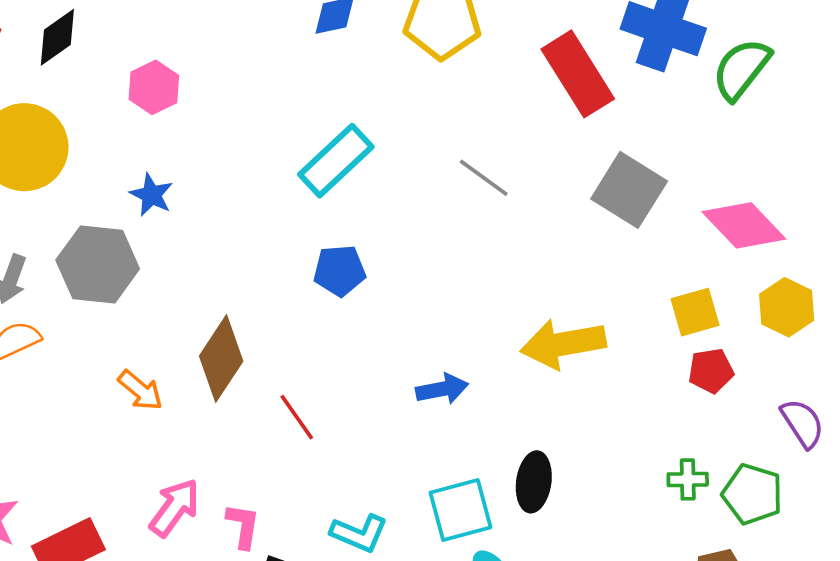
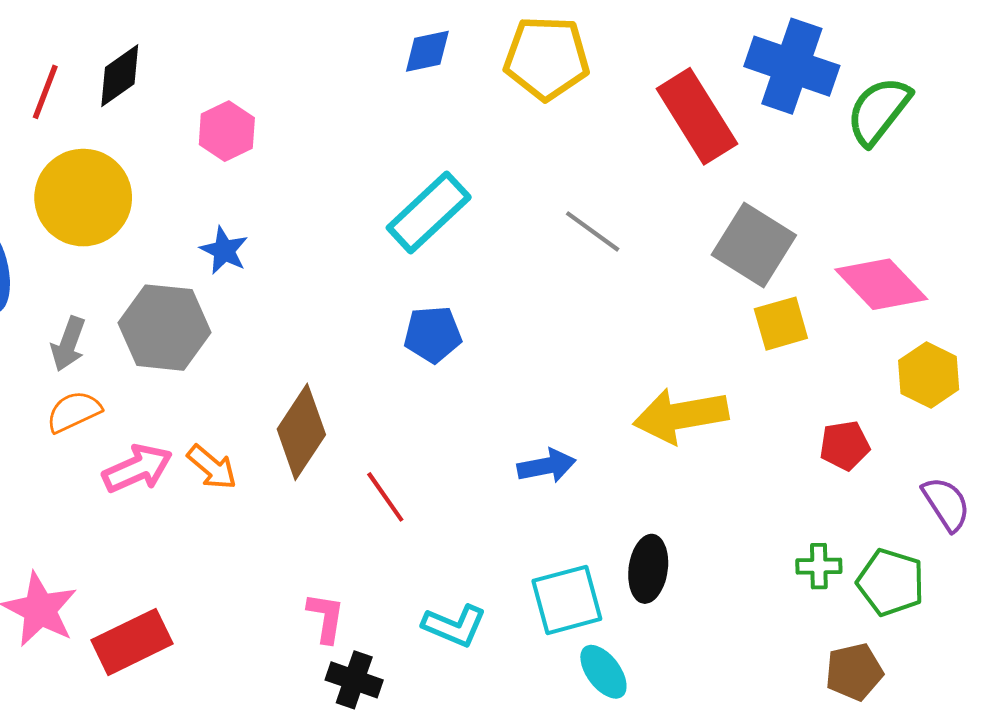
yellow square: (695, 312) -> (781, 324), moved
pink arrow: (175, 508) -> (137, 469), moved, turned 30

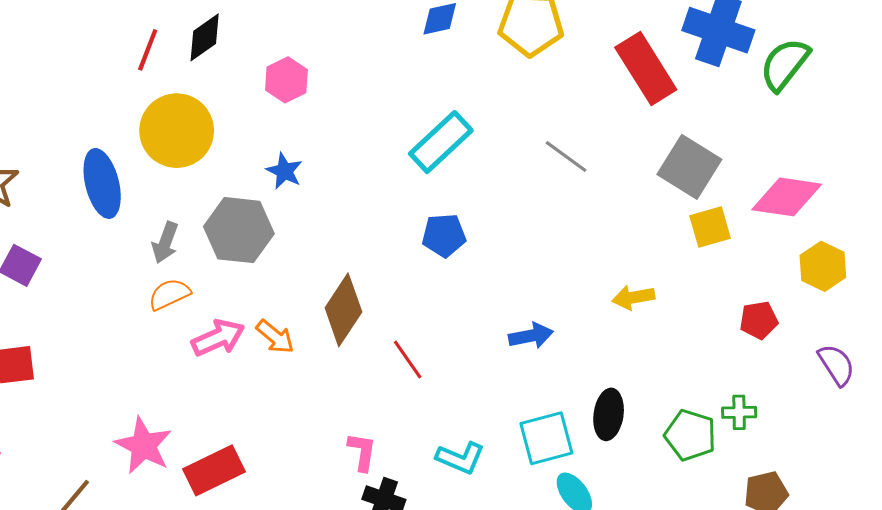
pink diamond: (881, 284) -> (787, 197), turned -38
yellow arrow: (681, 416) -> (633, 297), size x0.6
green pentagon: (891, 582) -> (690, 435), moved

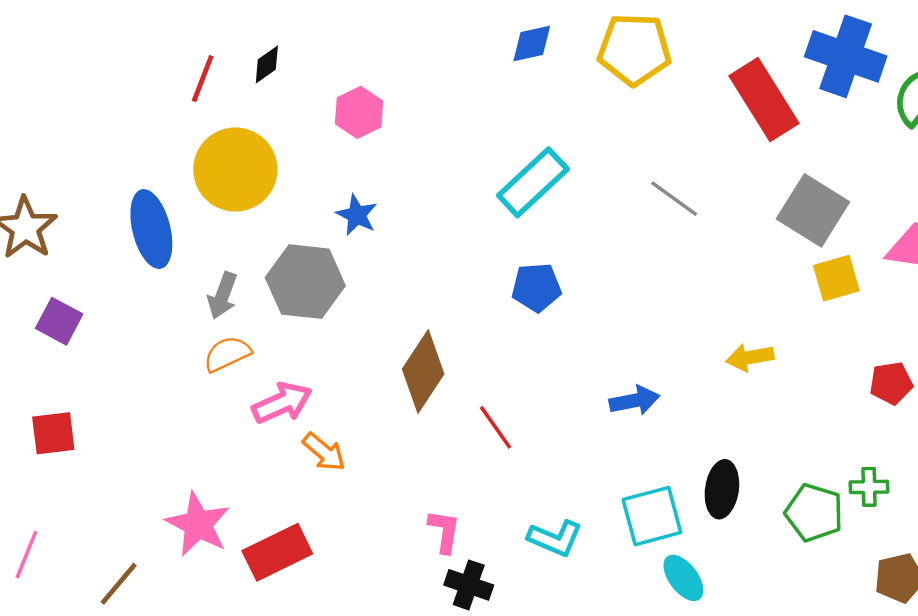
black diamond: (205, 37) -> (267, 65), size x0.7
orange arrow: (275, 337) -> (324, 452), moved

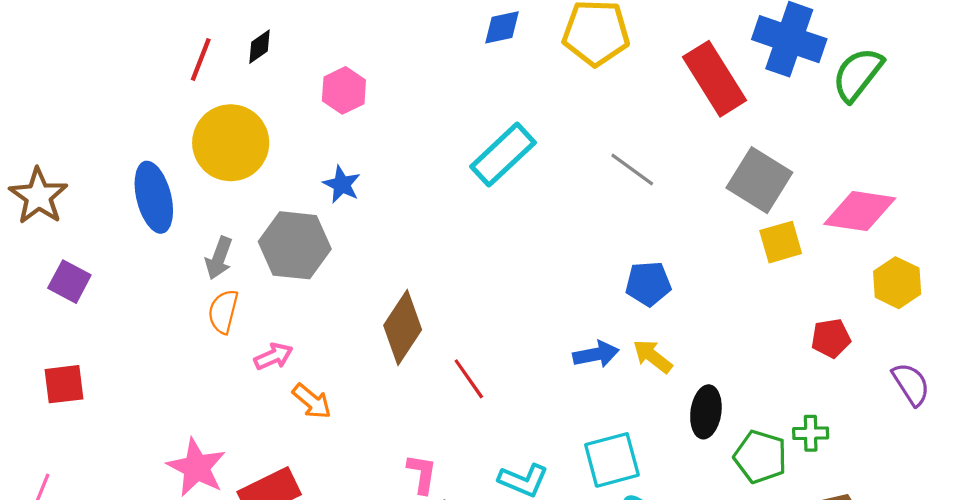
blue pentagon: (536, 287) -> (648, 284), moved
orange semicircle: (227, 354) -> (223, 312), turned -51
yellow arrow: (750, 357) -> (653, 356), moved, turned 48
pink arrow: (282, 403) -> (273, 356), size x0.7
black ellipse: (722, 489) -> (706, 412), moved

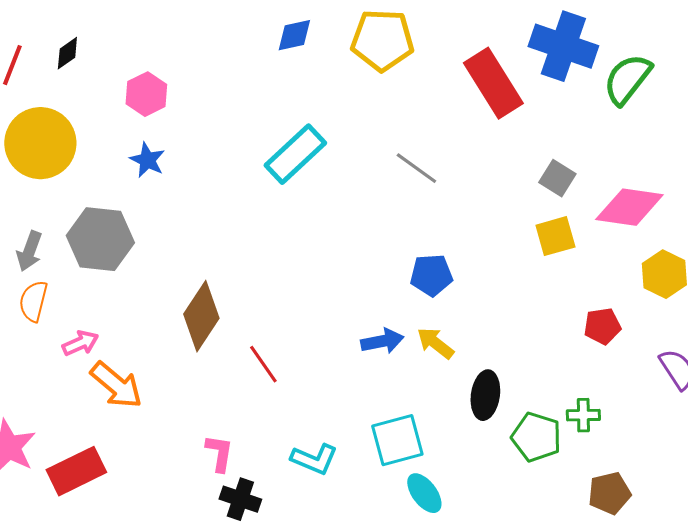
gray square: (759, 180) -> (557, 178), moved, size x0.6
blue star: (342, 184) -> (147, 160), moved
orange arrow: (312, 401) -> (116, 385), size x1.4

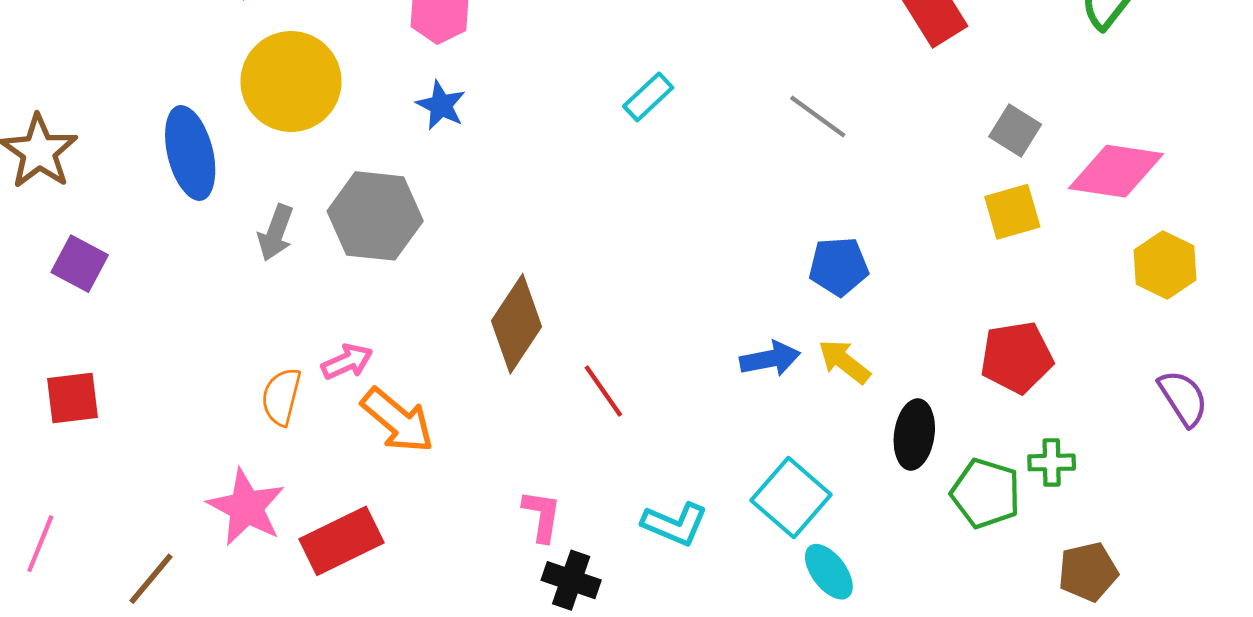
cyan rectangle: (295, 154) -> (648, 97), size x0.6
orange semicircle: (33, 301) -> (281, 397), moved
red pentagon: (602, 326) -> (1017, 357), moved, size x1.4
cyan square: (397, 440) -> (791, 497), turned -34

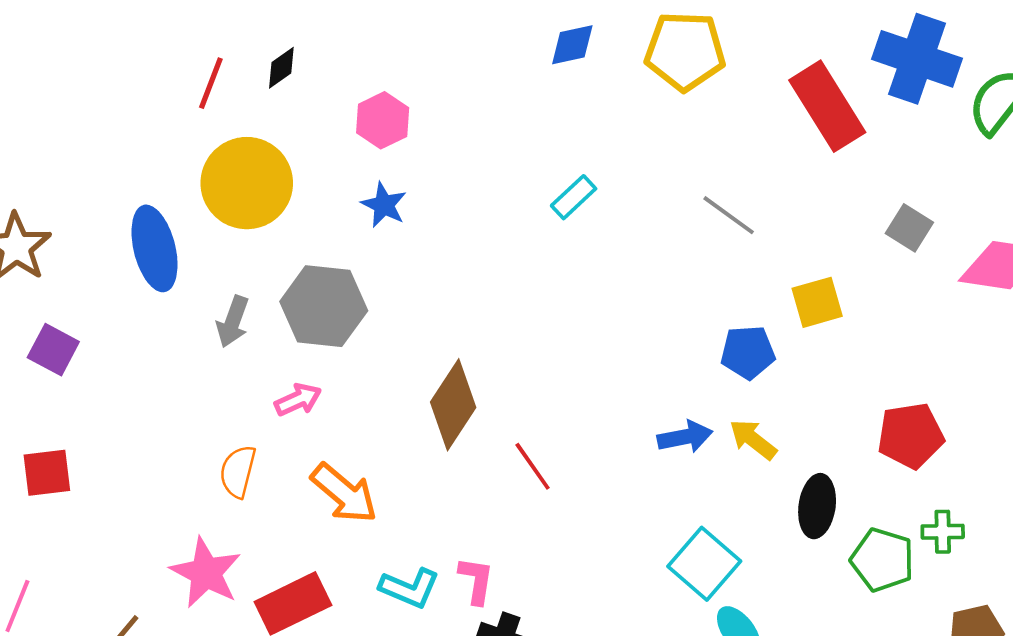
yellow square: (1012, 212) -> (817, 302), moved
pink arrow: (347, 362) -> (298, 400), moved
cyan L-shape: (675, 524) -> (410, 588), moved

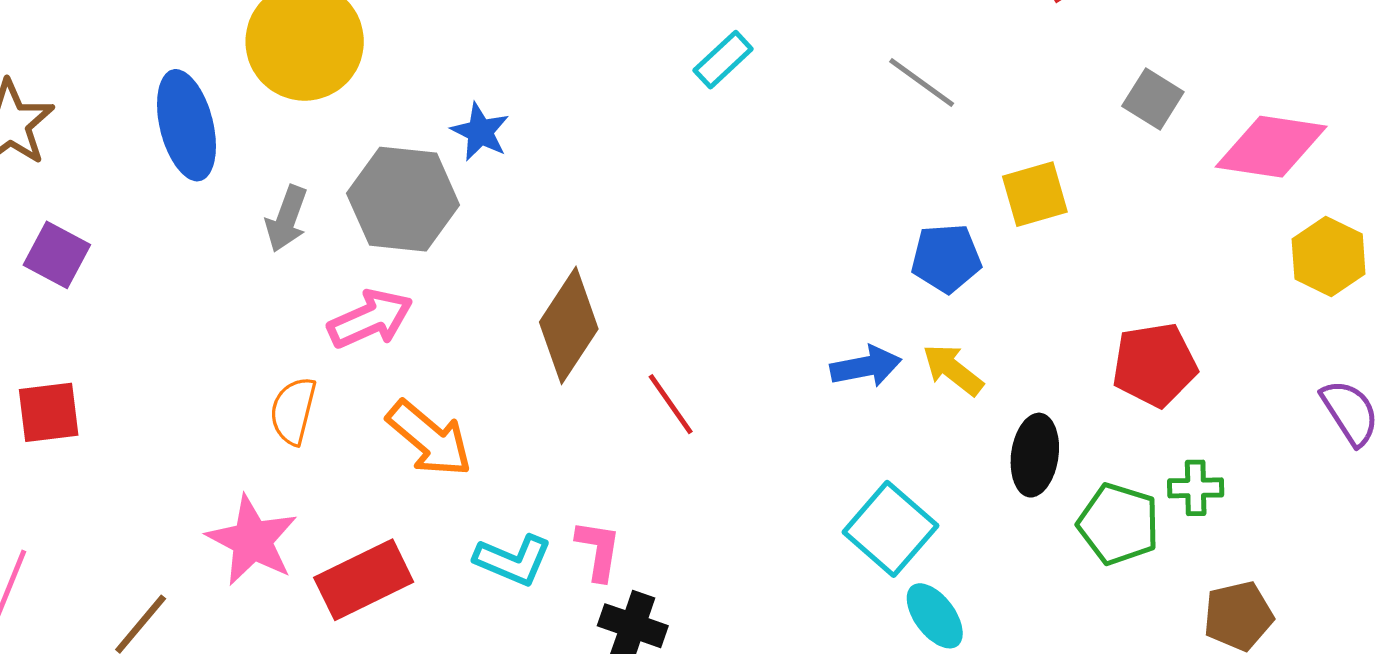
blue star: (384, 205) -> (480, 132), moved
pink arrow: (298, 400) -> (370, 319), size x1.4

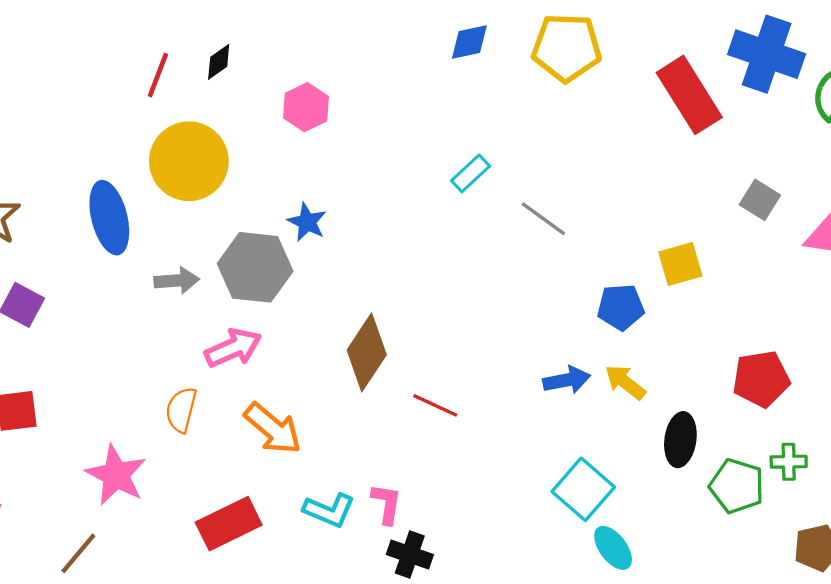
gray line: (922, 83) -> (543, 219), moved
gray arrow: (287, 219) -> (177, 281), turned -114
red line: (671, 404) -> (435, 405), turned -30
pink star: (252, 540) -> (116, 475), moved

